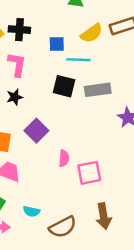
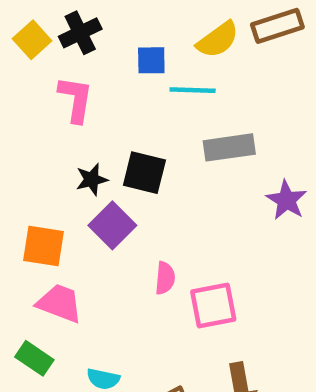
black cross: (19, 30) -> (80, 33), turned -30
black square: (64, 86) -> (144, 173), moved
black star: (15, 97) -> (92, 179), moved

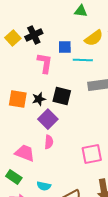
pink L-shape: (76, 99) -> (45, 63), moved
orange square: (44, 246) -> (18, 99), moved
pink semicircle: (165, 278) -> (49, 142), moved

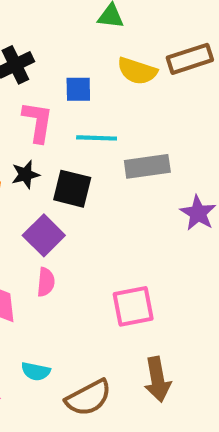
yellow semicircle: (94, 38) -> (137, 71), turned 54
cyan line: (83, 60) -> (97, 138), moved
black star: (39, 99) -> (26, 174), moved

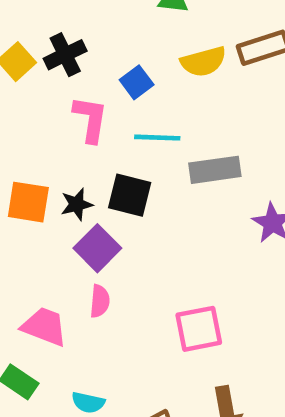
yellow semicircle: (137, 71) -> (203, 62), turned -33
blue square: (78, 89) -> (137, 82), turned -36
black star: (26, 174) -> (77, 204), moved

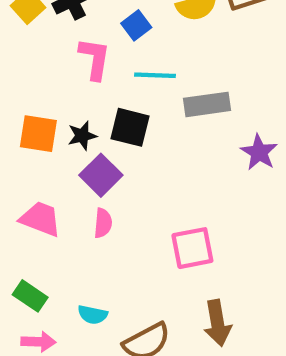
pink trapezoid: (44, 326) -> (41, 219), moved

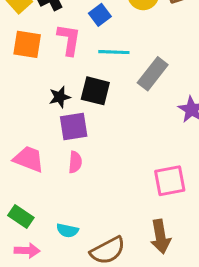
gray rectangle: (207, 104) -> (153, 74), turned -44
orange square: (38, 134) -> (27, 44), moved
purple square: (101, 175) -> (74, 126), turned 36
pink square: (192, 248) -> (170, 181), moved

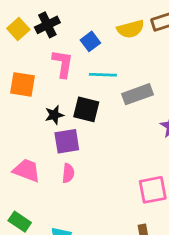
orange square: (27, 44) -> (22, 84), moved
gray rectangle: (153, 74) -> (138, 94), turned 32

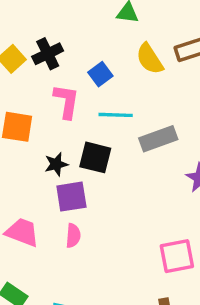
yellow semicircle: (131, 29) -> (150, 59), turned 72

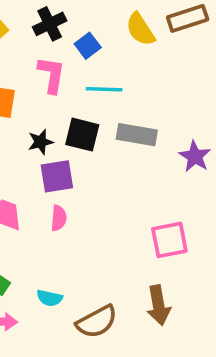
black cross: (48, 54) -> (50, 24), moved
gray rectangle: (158, 139) -> (137, 135), moved, turned 30

